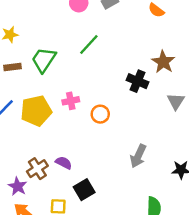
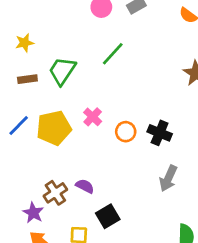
black cross: (138, 81) -> (160, 133), moved
pink cross: (71, 101) -> (93, 117), turned -35

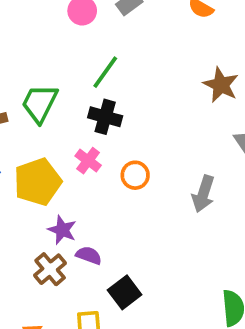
black cross: (160, 133) -> (105, 117), moved
gray arrow: (168, 178) -> (203, 194), moved
purple star: (33, 213) -> (62, 230), moved

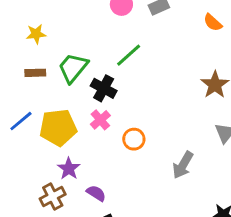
black cross: (105, 117) -> (104, 88), moved
purple semicircle: (89, 255) -> (96, 193), moved

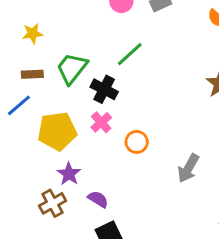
blue line: (21, 121) -> (19, 105), moved

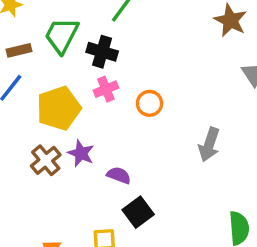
pink cross: (101, 122) -> (106, 89), turned 30
gray arrow: (188, 168) -> (209, 145), moved
brown cross: (53, 203) -> (46, 160), moved

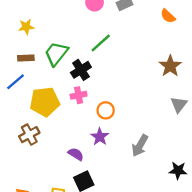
black cross: (102, 52) -> (81, 70), turned 30
purple star: (81, 153) -> (100, 137), moved

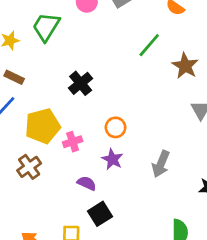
green line: (101, 43) -> (149, 45), moved
green trapezoid: (56, 54) -> (46, 27), moved
brown rectangle: (26, 58) -> (14, 77), turned 35
pink cross: (79, 95) -> (73, 142), moved

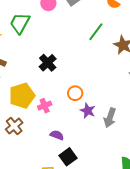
purple star: (112, 159) -> (88, 111), moved

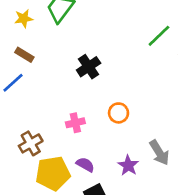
yellow pentagon: (22, 96) -> (53, 173), moved
purple star: (88, 111) -> (128, 165), moved
gray arrow: (110, 118) -> (159, 153), turned -60

